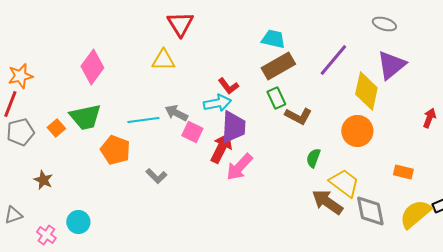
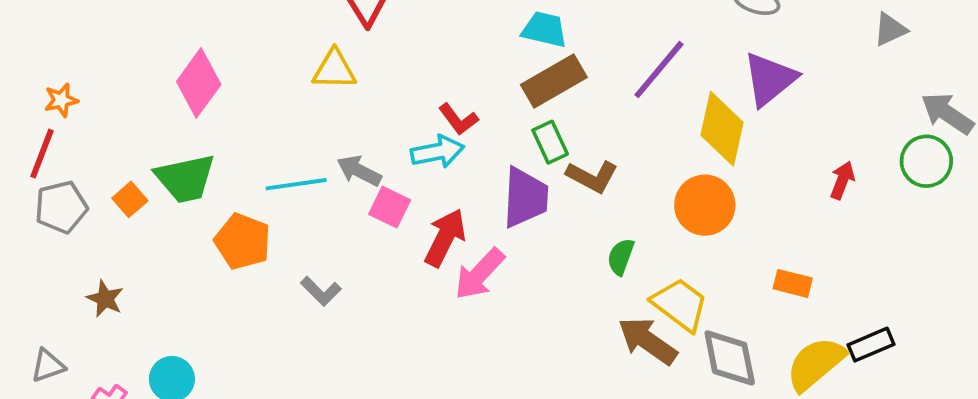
orange star: (20, 76) -> (61, 100), size x0.7
purple trapezoid: (233, 127) -> (525, 198), moved

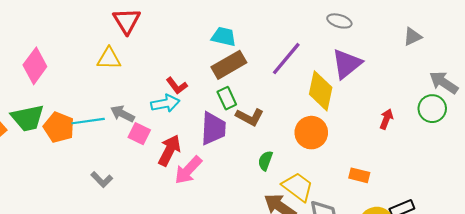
orange pentagon: (243, 241) -> (59, 127), moved

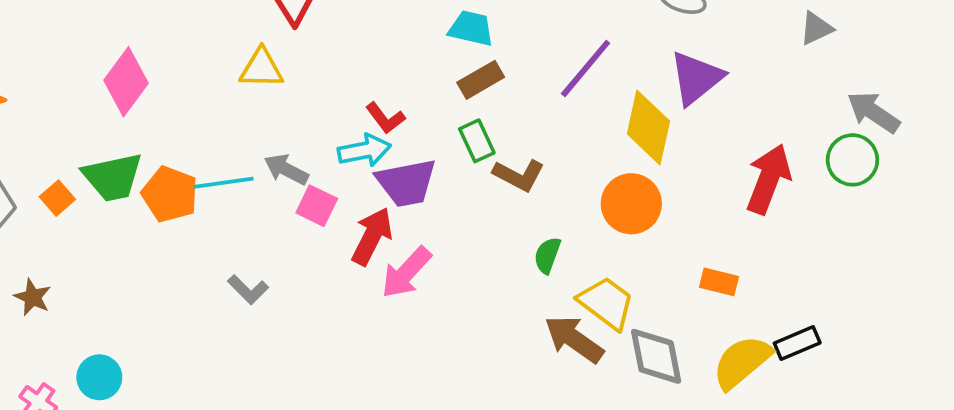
brown rectangle: (229, 65) -> (481, 80), size x0.7
red arrow: (386, 119) -> (769, 179), size x1.8
purple trapezoid: (213, 128) -> (406, 183), moved, turned 76

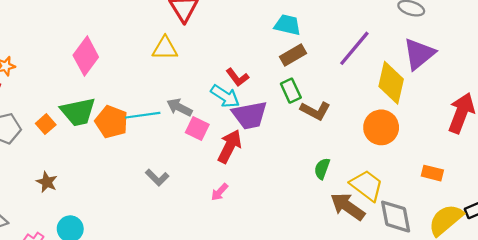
cyan arrow: (364, 150) -> (225, 96), turned 44
green semicircle: (547, 255) -> (322, 169), moved
pink arrow: (406, 272) -> (220, 192), moved, size x0.6
brown star: (33, 297) -> (47, 182), moved

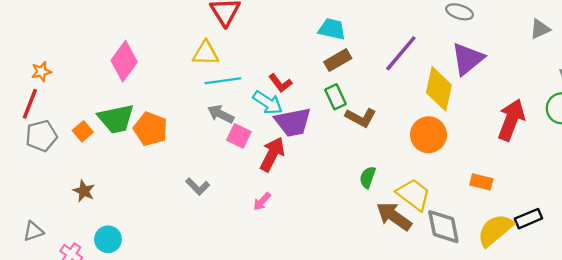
cyan line: (143, 115) -> (223, 81), moved

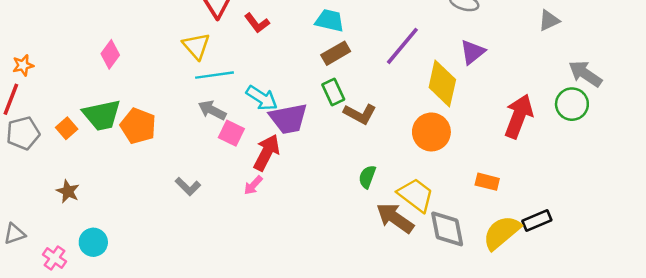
yellow triangle: (206, 53) -> (196, 46), turned 48
purple triangle: (468, 59) -> (473, 52), size x0.7
pink diamond: (124, 61) -> (110, 54), size x0.7
red L-shape: (280, 83) -> (257, 23), moved
pink arrow: (262, 201) -> (253, 185), moved

